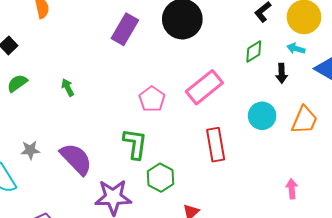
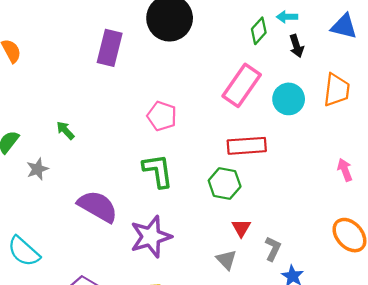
cyan arrow: (296, 49) -> (287, 17), moved
pink rectangle: (204, 87) -> (242, 85), moved
red rectangle: (216, 145) -> (247, 146), turned -68
gray star: (30, 150) -> (37, 169), moved
green hexagon: (160, 178) -> (225, 183), moved

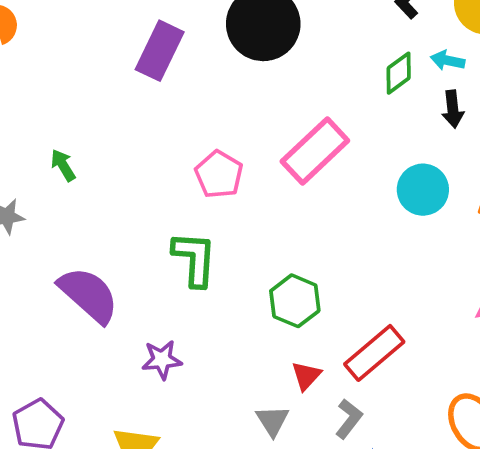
pink rectangle: (242, 85) -> (315, 151), moved
red rectangle: (247, 146) -> (374, 353), moved, turned -48
purple star: (151, 237) -> (162, 360), size x0.6

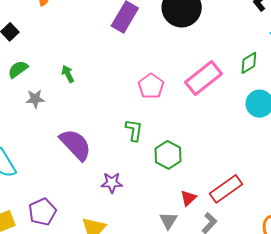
green diamond: (399, 73) -> (249, 63), moved
green L-shape: (194, 259) -> (134, 130), size x0.7
green hexagon: (295, 301) -> (168, 155), moved

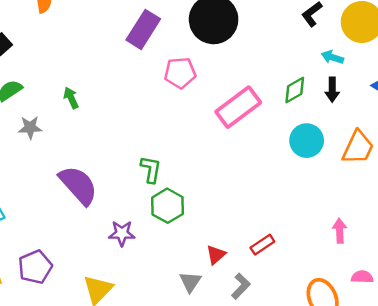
pink pentagon: (151, 86) -> (180, 73), moved, turned 30
green hexagon: (168, 155) -> (167, 206), moved
red rectangle: (226, 189) -> (262, 245), size x0.6

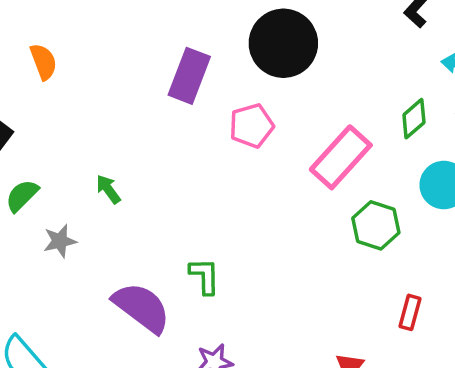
green L-shape: (151, 169) -> (205, 276), moved
green hexagon: (167, 206) -> (376, 225), moved
red rectangle: (262, 245) -> (410, 312), moved, turned -30

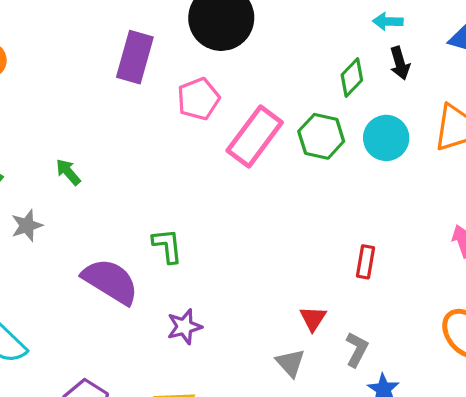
pink rectangle: (341, 157) -> (255, 137), moved
green hexagon: (376, 225) -> (321, 136), moved

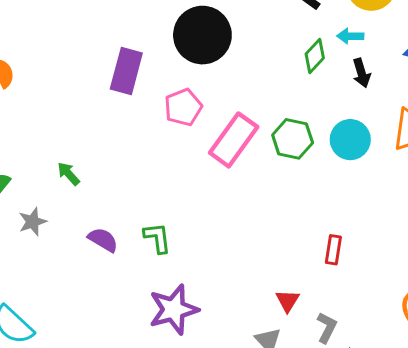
green diamond: (352, 78) -> (315, 56), moved
purple semicircle: (110, 281) -> (103, 240), moved, size x0.6
purple star: (184, 327) -> (174, 309), size x1.6

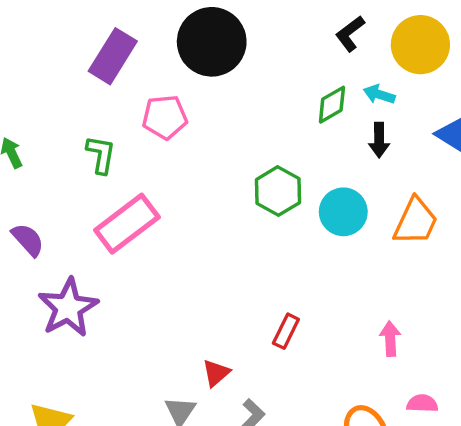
pink rectangle: (234, 140) -> (127, 224), moved
green L-shape: (157, 238) -> (101, 155), moved
purple star: (174, 309) -> (68, 308), moved, turned -30

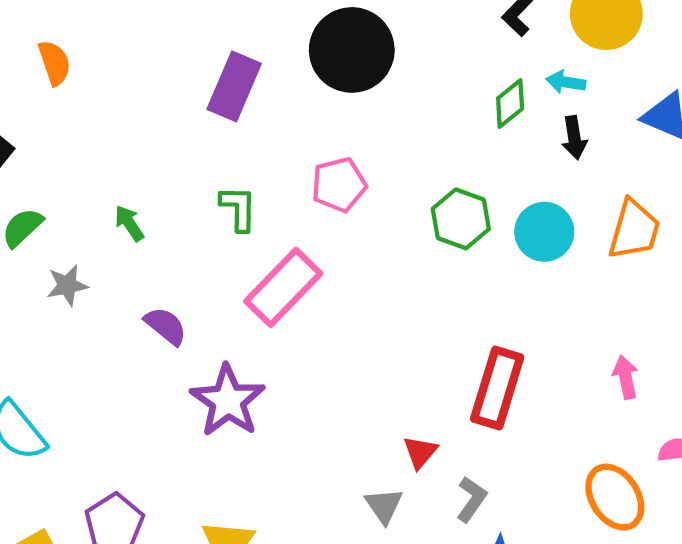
pink pentagon: (165, 117) -> (339, 185), moved
red rectangle: (286, 331) -> (497, 388), size x1.8

